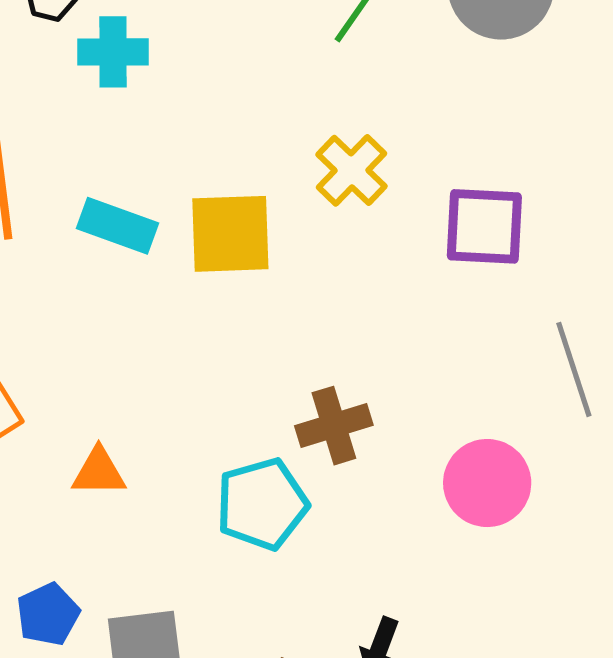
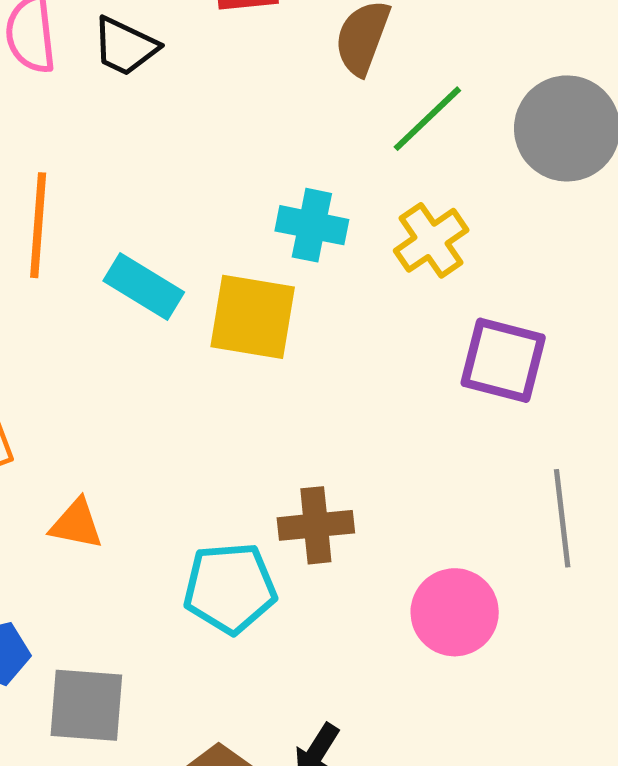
cyan cross: (113, 52) -> (312, 225), moved
yellow cross: (351, 170) -> (431, 240), moved

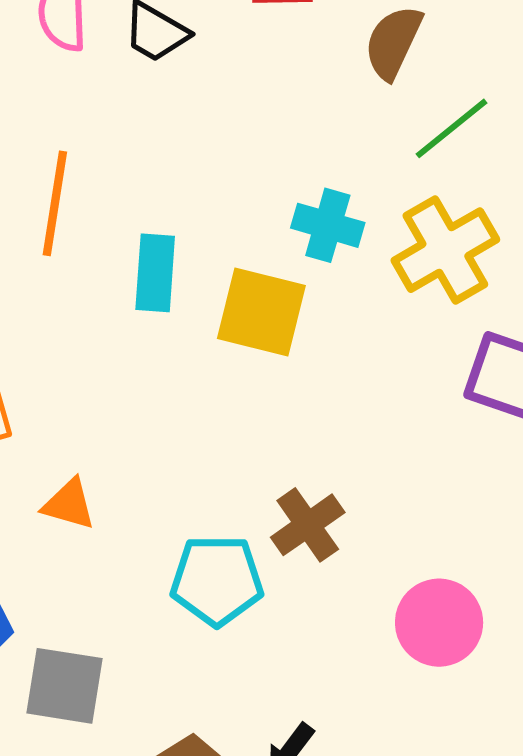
yellow cross: (431, 240) -> (445, 250), size x1.4
cyan rectangle: (144, 286) -> (155, 273), turned 58
brown cross: (316, 525) -> (308, 525), turned -34

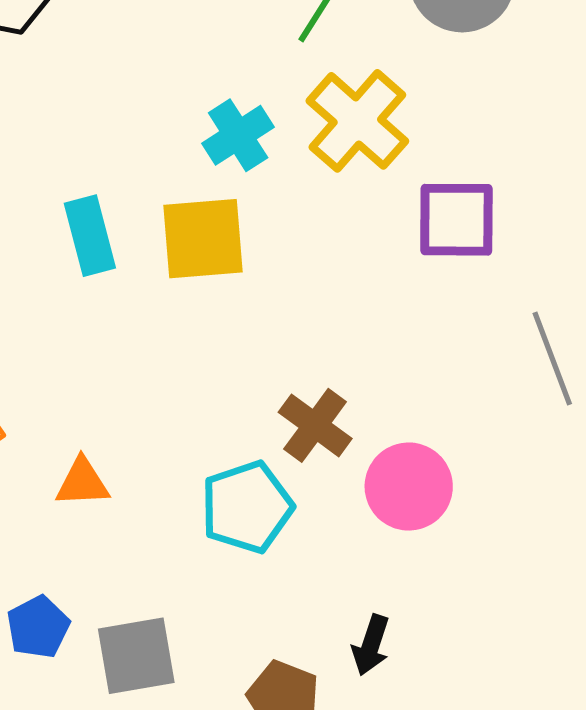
cyan cross: (328, 225) -> (238, 135), turned -30
pink circle: (439, 623) -> (409, 487), moved

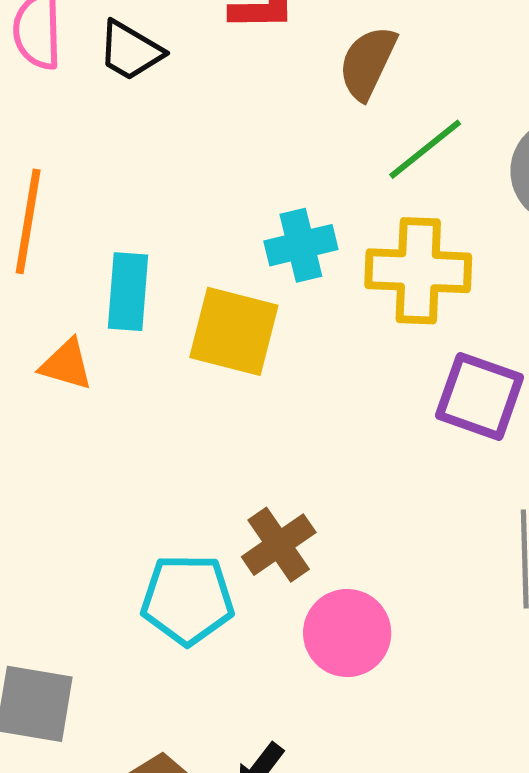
yellow cross: (357, 121) -> (418, 271), turned 32
orange triangle: (82, 482) -> (66, 365), moved

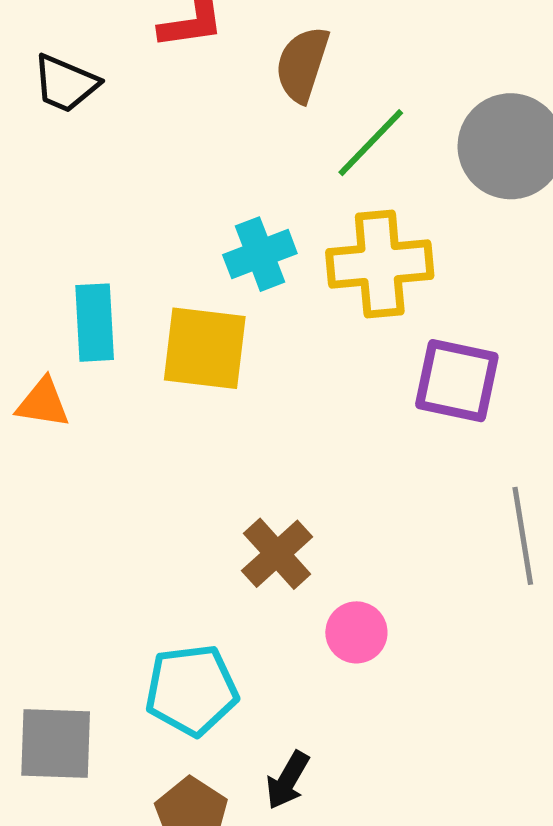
cyan pentagon: (188, 599) -> (191, 690), moved
pink circle: (347, 633) -> (356, 632), size x0.7

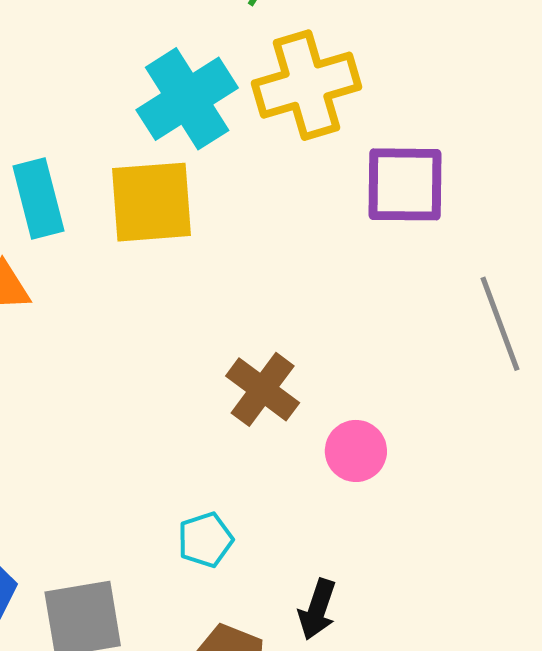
cyan cross: (260, 254) -> (187, 99), size x1.4
cyan pentagon: (191, 690) -> (205, 540), size x0.6

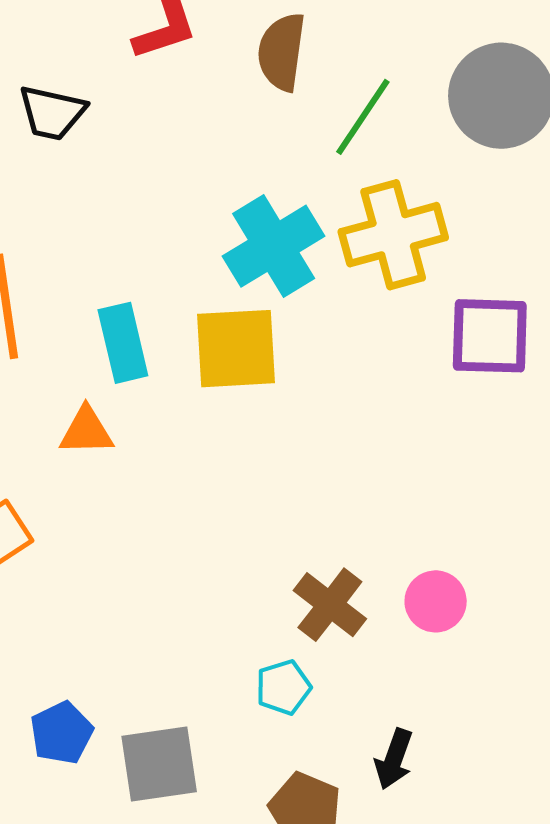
brown cross: (263, 389) -> (330, 605), moved

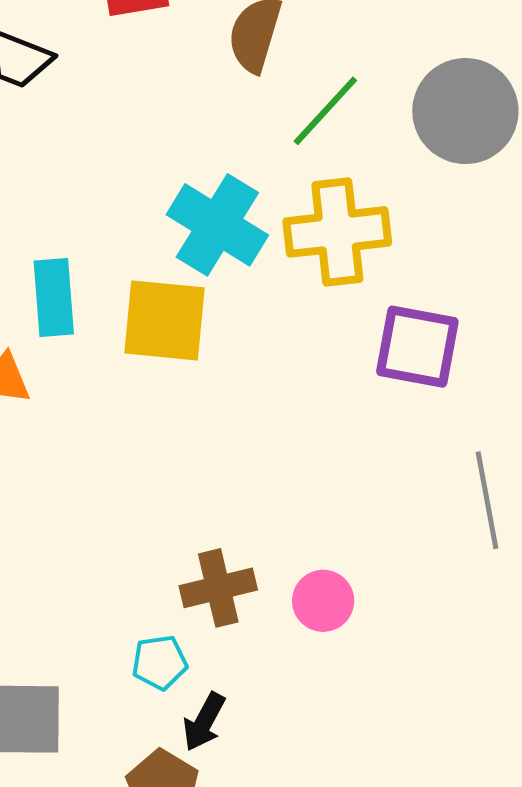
cyan cross: (274, 246) -> (217, 225), turned -36
brown cross: (330, 605) -> (218, 588), turned 30
black arrow: (394, 759) -> (204, 722), moved

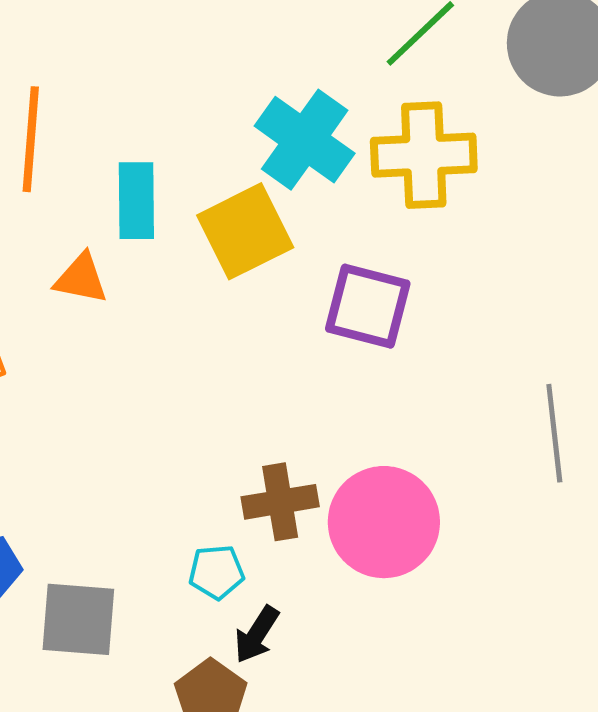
yellow square: (165, 320) -> (245, 231), turned -36
purple square: (417, 347) -> (368, 306), moved
pink circle: (323, 601) -> (384, 522), size x1.8

